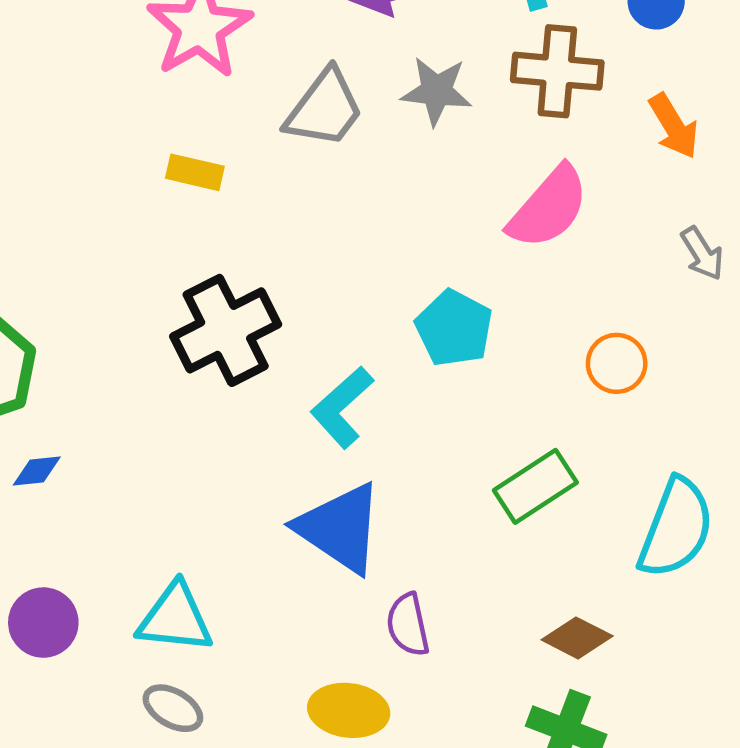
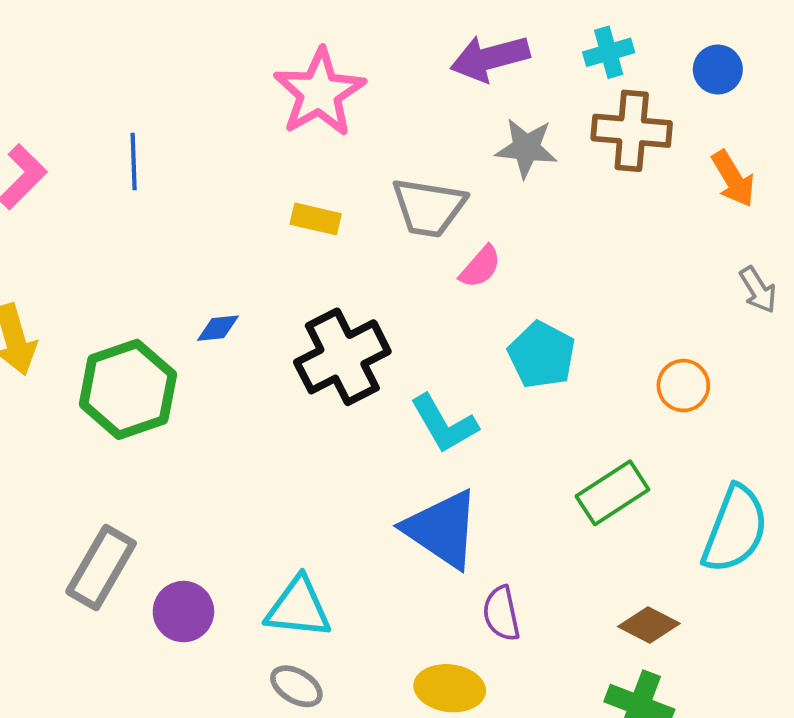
gray trapezoid: (324, 109) -> (429, 207), moved, turned 62
pink semicircle: (549, 207) -> (480, 267), moved, size x0.6
cyan L-shape: (342, 407) -> (444, 424), turned -78
blue diamond: (37, 471) -> (218, 328), moved

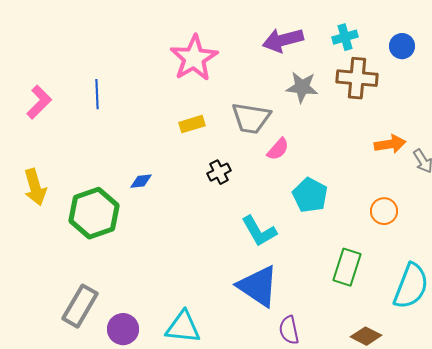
orange arrow: (733, 179) -> (390, 144), moved, turned -68
yellow rectangle: (316, 219) -> (192, 124), turned -30
black cross: (342, 357) -> (219, 172), moved, size x0.5
green rectangle: (612, 493) -> (347, 267), turned -39

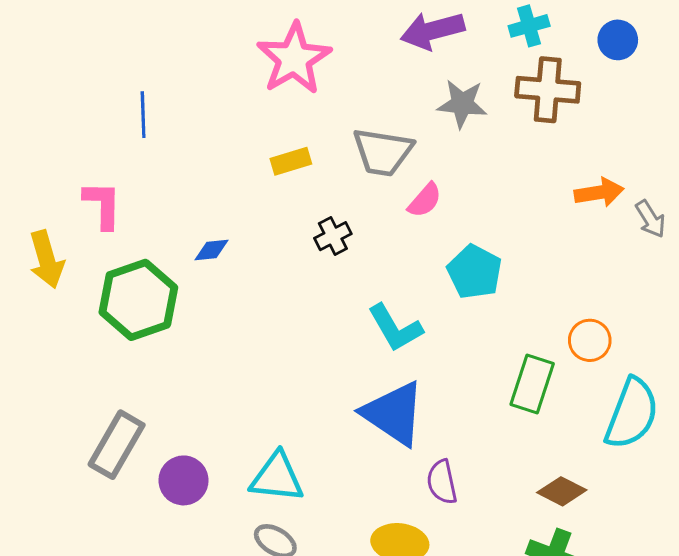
pink L-shape: (39, 102) -> (103, 205), moved, turned -44
orange circle: (384, 211) -> (590, 340), moved

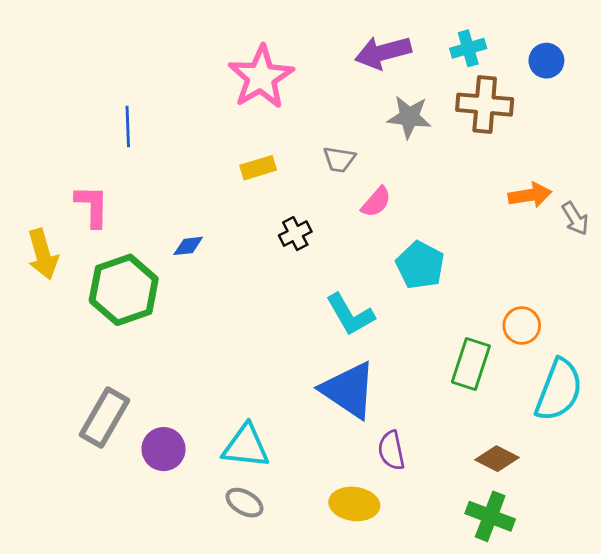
gray trapezoid: (383, 152) -> (339, 159), size x0.6

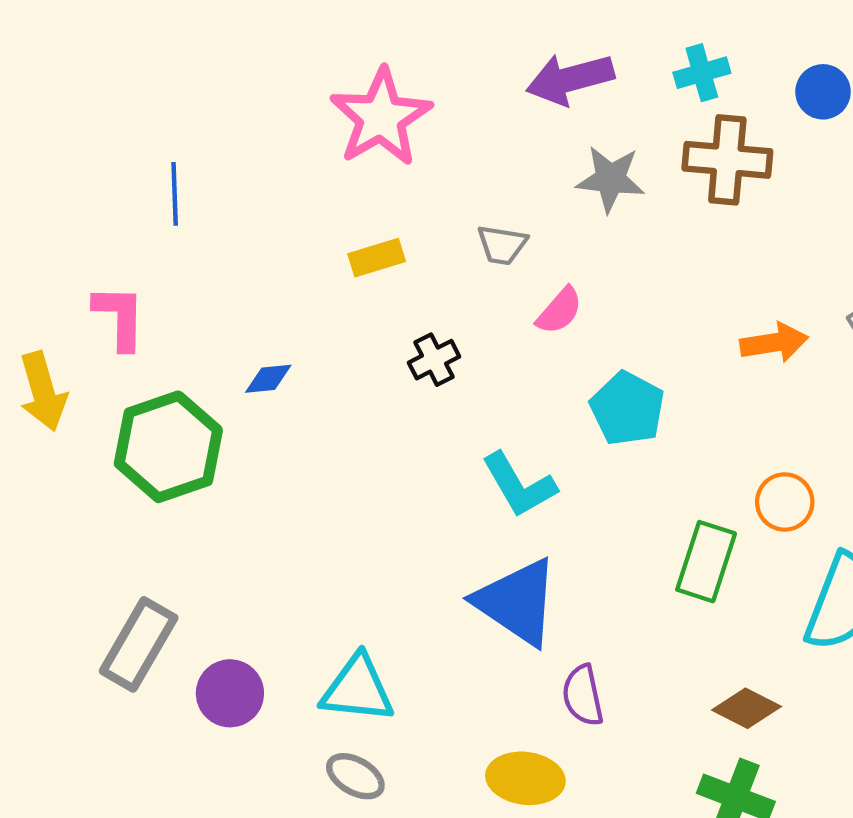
orange arrow: (530, 195) -> (774, 343), moved

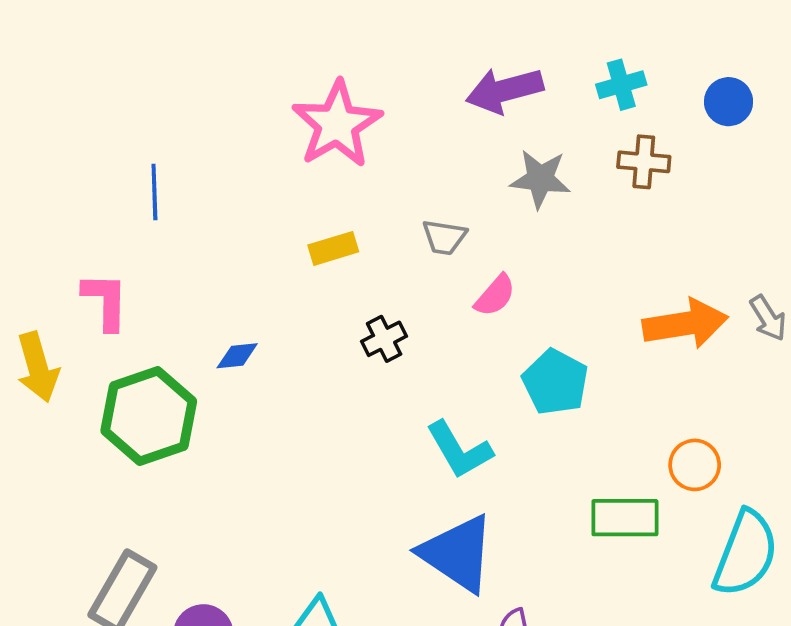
brown cross: (727, 160) -> (644, 162), size x0.7
orange arrow: (774, 343) -> (685, 324), size x1.4
green rectangle: (706, 562) -> (625, 518), turned 72

